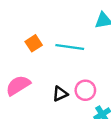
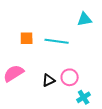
orange square: (34, 43) -> (27, 38), turned 32

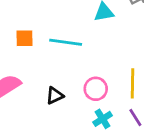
pink circle: (70, 77) -> (96, 89), moved

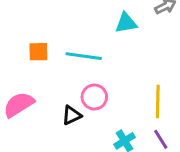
pink circle: (96, 89) -> (94, 97), moved

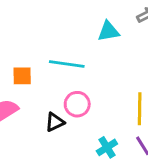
orange square: (38, 52) -> (22, 76), moved

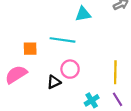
cyan triangle: (108, 31) -> (83, 14), moved

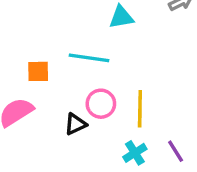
yellow line: (115, 72) -> (140, 109), moved

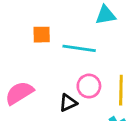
orange square: (38, 71) -> (42, 35), moved

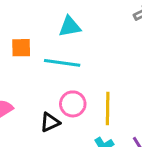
cyan triangle: (106, 15) -> (70, 26), moved

